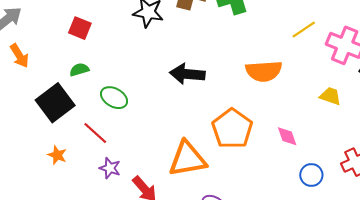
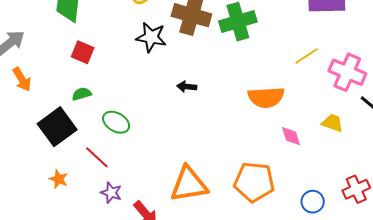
black arrow: (187, 74) -> (187, 87), moved, size x0.6
orange pentagon: (232, 129) -> (254, 182), moved, turned -30
pink diamond: (287, 136) -> (291, 136), moved

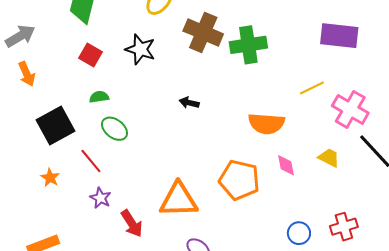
black star: (151, 37) -> (140, 49), moved
green semicircle: (82, 94) -> (99, 97), moved
orange pentagon: (254, 182) -> (239, 180), moved

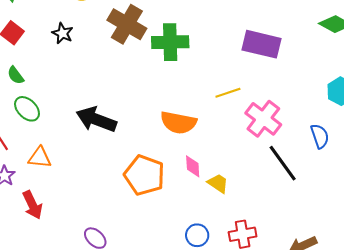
black star: (140, 49) -> (63, 33), size x0.7
green semicircle: (99, 97) -> (16, 75), turned -126
black arrow: (189, 103) -> (96, 119), moved, size x2.0
yellow trapezoid: (329, 158) -> (218, 183), moved
orange triangle: (179, 200) -> (40, 158), moved, size x0.6

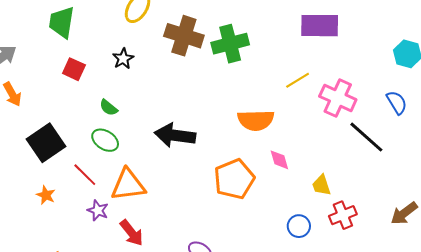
black star: (63, 33) -> (123, 59), turned 30
green semicircle: (16, 75) -> (108, 108), moved
orange triangle: (40, 158) -> (128, 185), size x1.5
orange pentagon: (144, 175) -> (234, 179), turned -30
yellow trapezoid: (218, 183) -> (321, 185), moved, turned -130

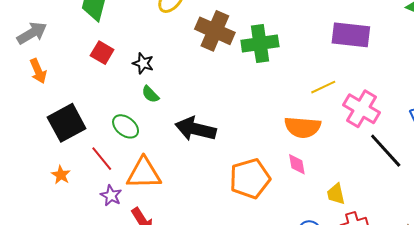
black star: (123, 59) -> (143, 63), moved, turned -30
green semicircle: (108, 108) -> (150, 94), moved
orange semicircle: (256, 120) -> (303, 127), moved

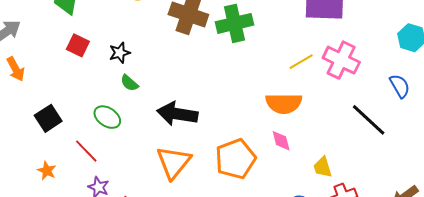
black star: (143, 63) -> (120, 53), turned -30
pink cross: (361, 109) -> (341, 60), moved
black square: (67, 123) -> (48, 118), size x0.7
orange triangle: (144, 173) -> (174, 162), moved, turned -45

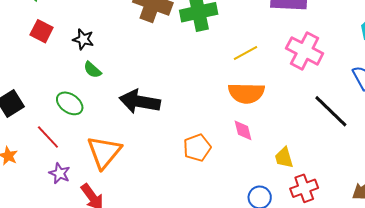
black star: (120, 53) -> (83, 39), turned 30
yellow line: (301, 62) -> (246, 53), moved
orange pentagon: (236, 159) -> (197, 148), size x0.7
orange triangle: (174, 162) -> (104, 152), moved

